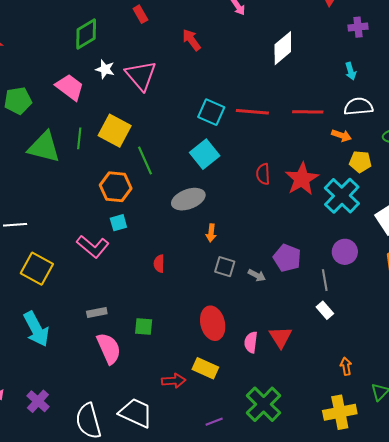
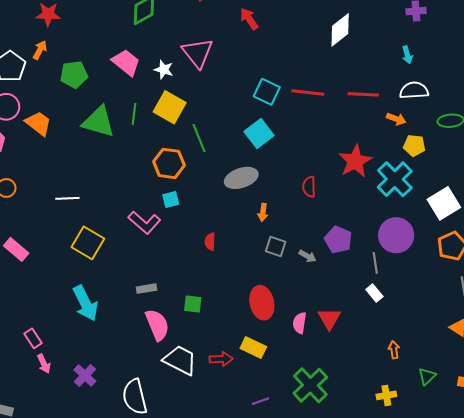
white star: (105, 69) -> (164, 70), moved
red semicircle: (263, 174) -> (309, 187), moved
purple circle: (345, 252) -> (396, 235), size x1.4
yellow cross: (340, 412) -> (386, 395), size x0.6
white trapezoid: (136, 413) -> (180, 360), moved

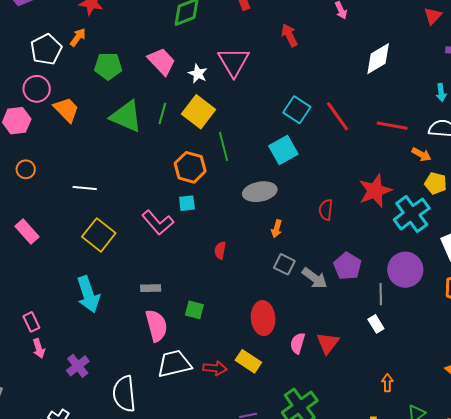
red line: (308, 93) -> (338, 116), turned 40
gray arrow: (307, 256) -> (315, 278), size x1.5
white trapezoid: (180, 360) -> (174, 364), turned -48

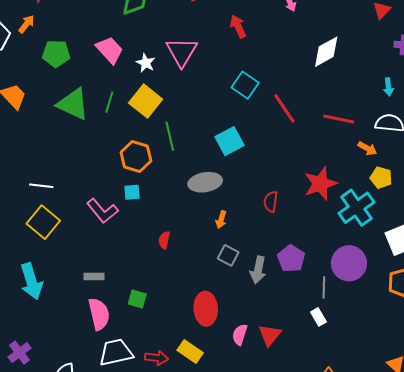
cyan square: (297, 110) -> (245, 85), moved
white line: (85, 188) -> (41, 186), moved
gray arrow: (315, 278) -> (258, 270), turned 64

